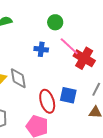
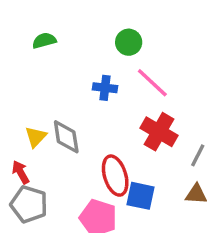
red cross: (84, 58) -> (159, 132), moved
blue square: (68, 95) -> (140, 196), moved

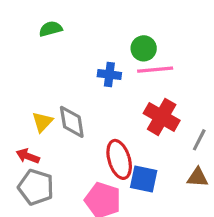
green circle: (129, 42) -> (144, 48), moved
pink line: (152, 83) -> (155, 70), turned -48
red arrow: (21, 172) -> (28, 156), turned -40

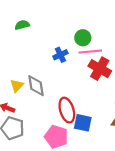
blue cross: (109, 75) -> (60, 55), turned -32
red cross: (162, 117) -> (100, 69), moved

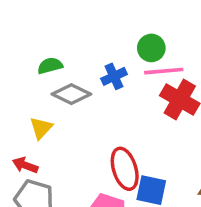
green semicircle: (22, 25) -> (50, 66), moved
gray diamond: (36, 86) -> (71, 94), moved, turned -55

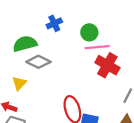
green semicircle: (50, 66) -> (25, 44), size x1.5
blue cross: (114, 76) -> (54, 23), moved

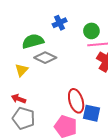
yellow triangle: (19, 83) -> (22, 70), moved

